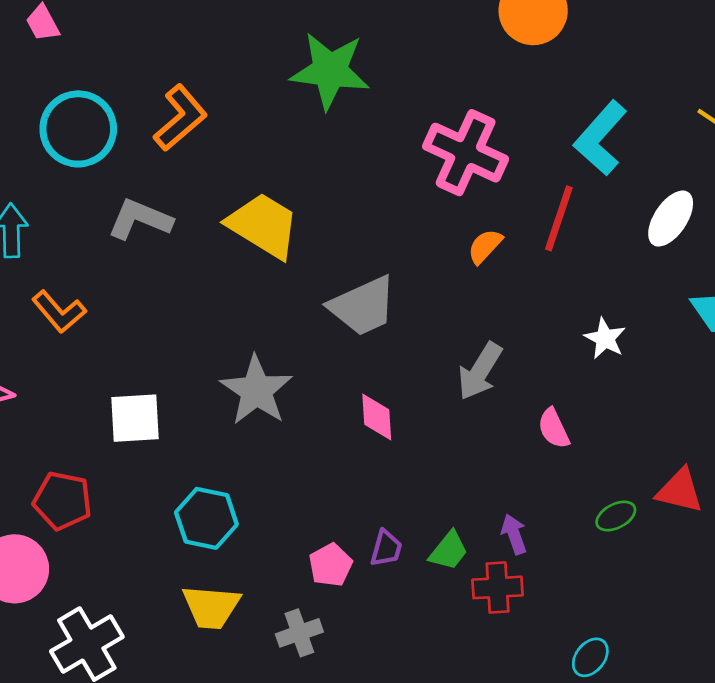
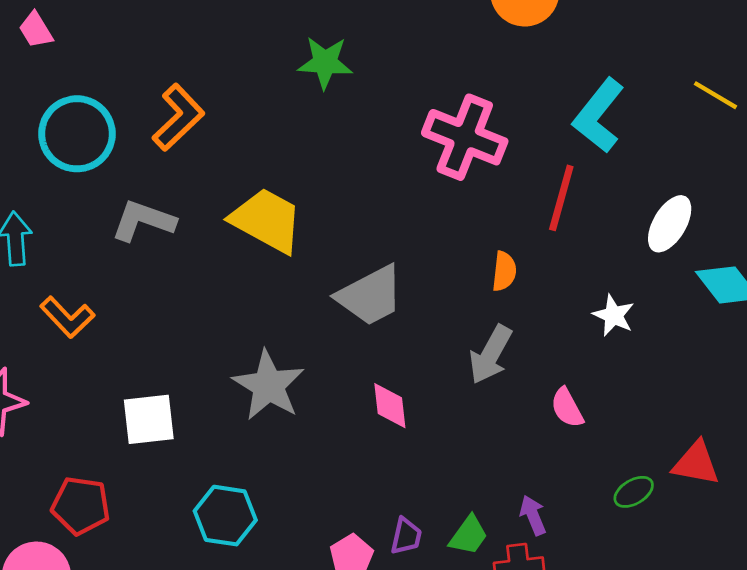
green star: (330, 71) -> (325, 63), size x0.7
white ellipse: (671, 219) -> (670, 224), moved
orange semicircle: (485, 246) -> (504, 271), moved, turned 147

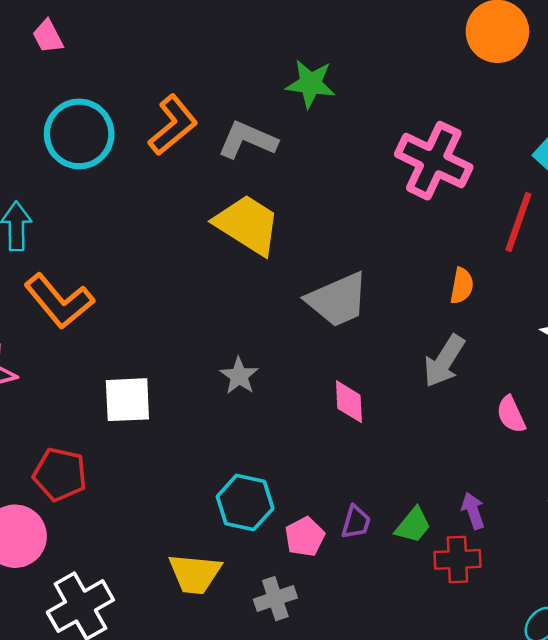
gray L-shape: (143, 221) -> (247, 140), moved
orange L-shape: (67, 317) -> (59, 301), size x1.4
gray star: (268, 385) -> (239, 376), size x0.6
cyan hexagon: (225, 516) -> (245, 502), moved

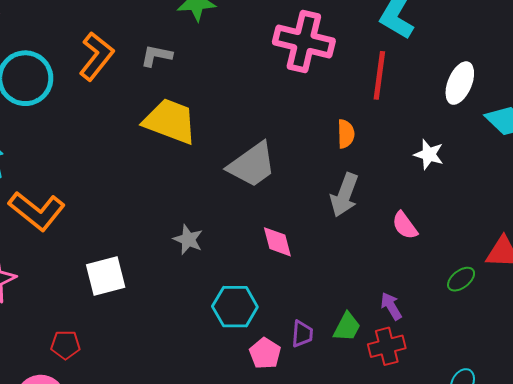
gray L-shape: (247, 140) -> (156, 56), size x0.7
red pentagon: (60, 474) -> (65, 345), size x0.7
cyan hexagon: (245, 502) -> (235, 307), moved

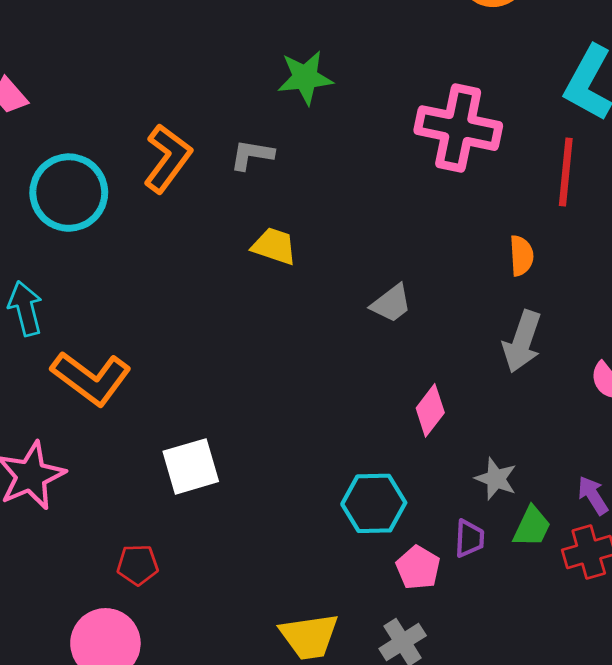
yellow trapezoid: (170, 121) -> (274, 246), size x0.6
gray trapezoid: (252, 165) -> (391, 303), size x0.6
gray star: (188, 240) -> (496, 479), moved
pink diamond: (277, 242) -> (430, 410), turned 54

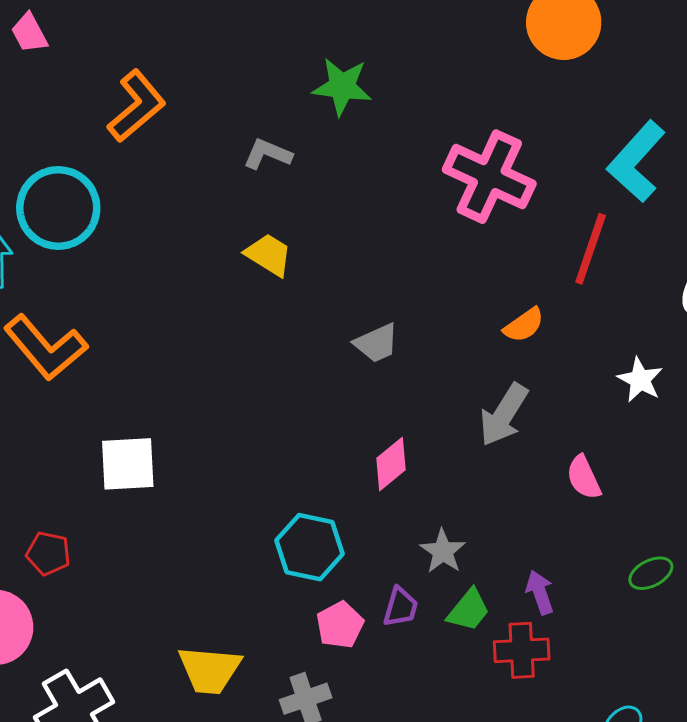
orange L-shape: (168, 158) -> (137, 106), moved
cyan circle: (69, 193) -> (58, 208), moved
orange semicircle: (521, 256) -> (524, 325), turned 45

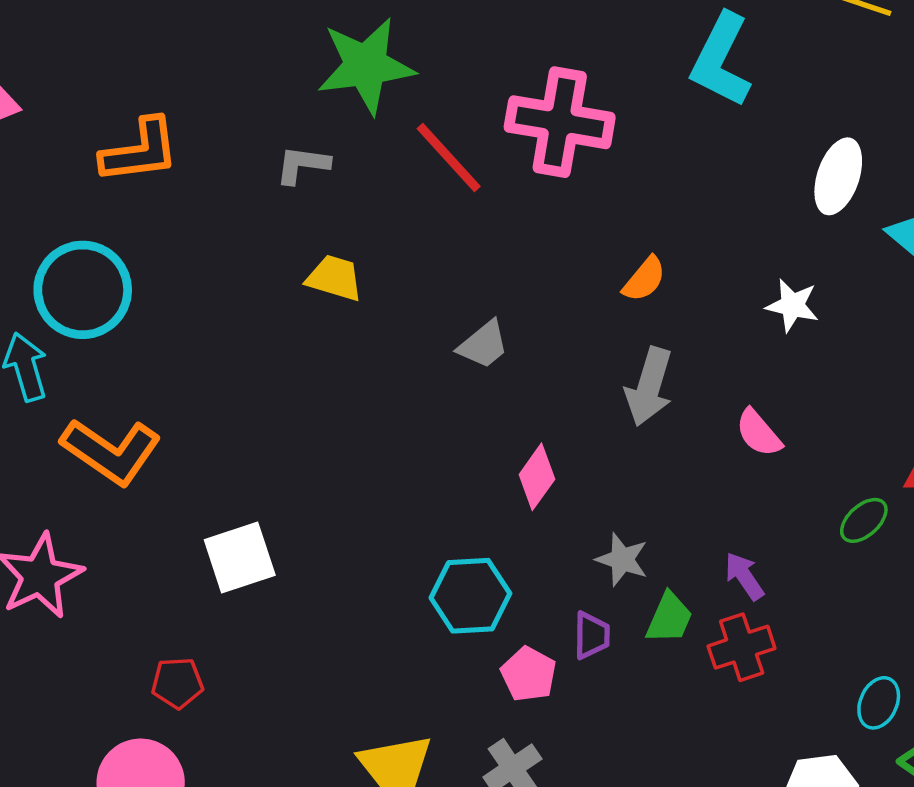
green star: (342, 87) -> (366, 66), size x1.4
orange L-shape: (137, 106) -> (140, 151), turned 48
red line: (591, 249) -> (449, 157), moved, turned -46

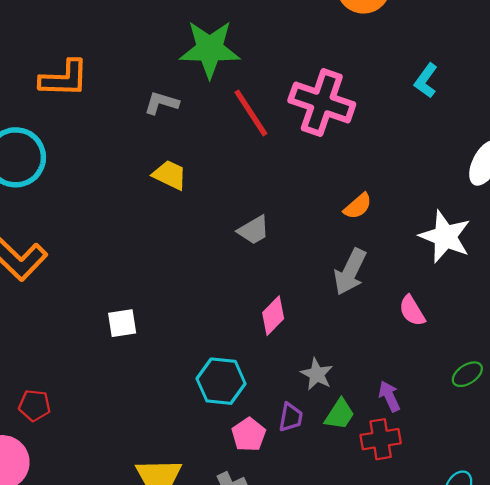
cyan L-shape: (721, 60) -> (426, 81), size x0.6
white star: (792, 305) -> (445, 237), size x1.6
white square: (240, 557) -> (122, 323), moved, size x0.7

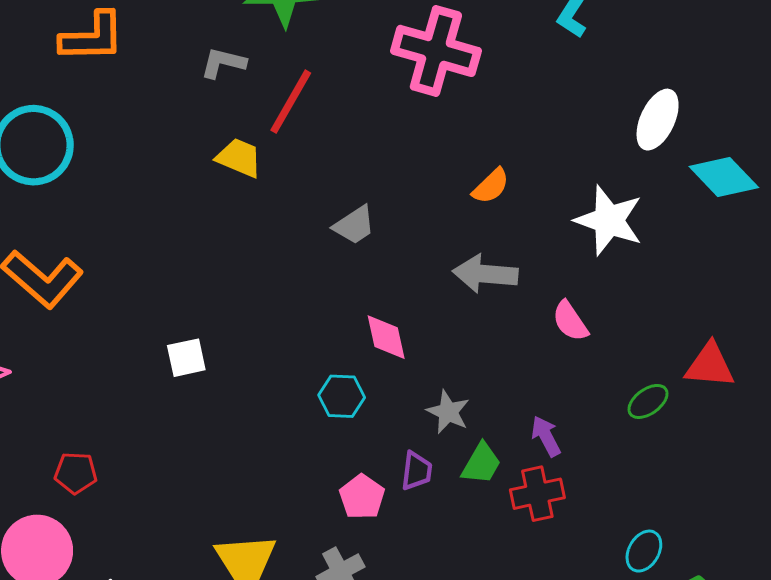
red line: (251, 113) -> (291, 102), moved, turned 66
gray arrow: (350, 272) -> (485, 274), turned 72
pink diamond: (273, 316) -> (386, 337), turned -54
cyan hexagon: (221, 381) -> (342, 396), moved, size x0.7

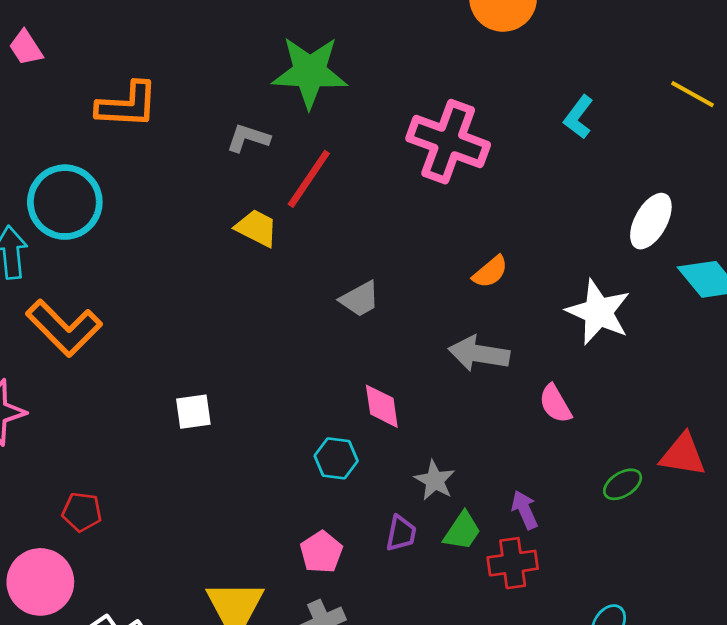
pink pentagon: (362, 497) -> (321, 552), moved

